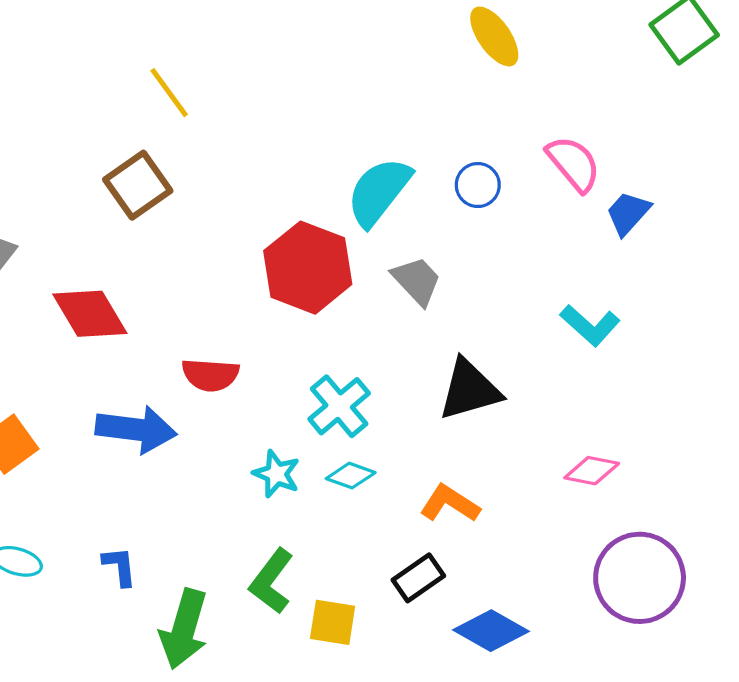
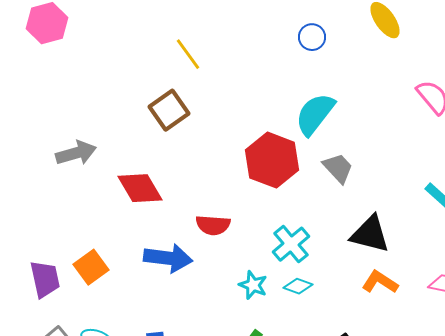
blue circle: (478, 185) -> (312, 37), moved
black triangle: (470, 390) -> (370, 234), turned 30
orange L-shape: (450, 504) -> (380, 282), moved

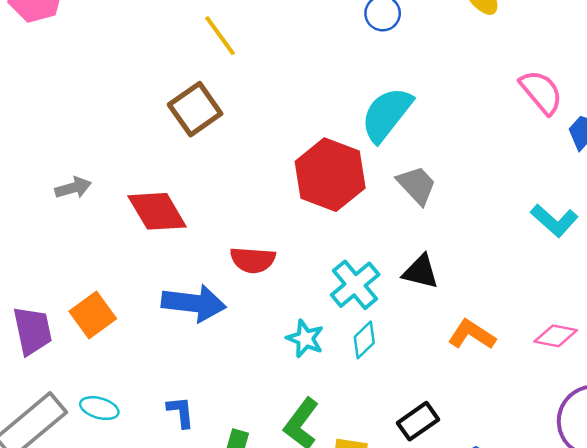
gray arrow: (76, 153) -> (73, 188), moved, size x0.7
black triangle: (370, 234) -> (421, 272), moved, size x0.7
cyan diamond: (298, 286) -> (364, 340), turned -64

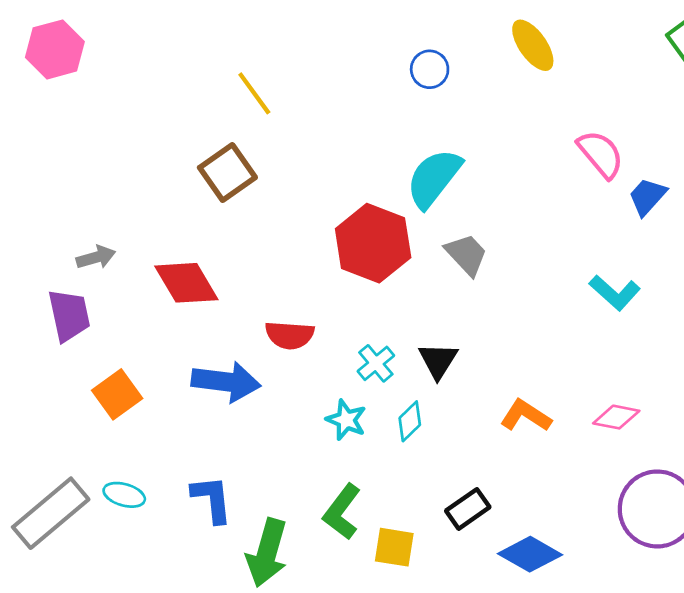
black triangle: (421, 272) -> (438, 361), moved, turned 48
cyan cross: (355, 285) -> (376, 363), moved, size x0.7
purple trapezoid: (32, 331) -> (69, 315), moved
blue L-shape: (181, 412) -> (212, 499), size x1.4

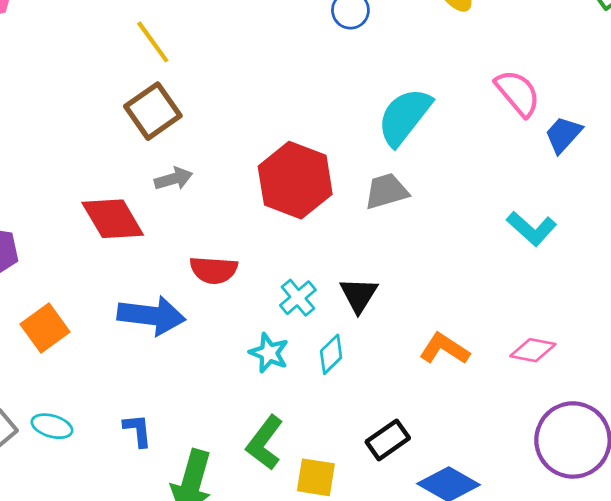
yellow line: (254, 93) -> (153, 42), moved
cyan semicircle: (434, 178) -> (404, 117), moved
gray trapezoid: (466, 254) -> (386, 191), turned -63
gray arrow: (96, 257) -> (174, 179), moved
blue L-shape: (212, 499) -> (138, 430), size x0.7

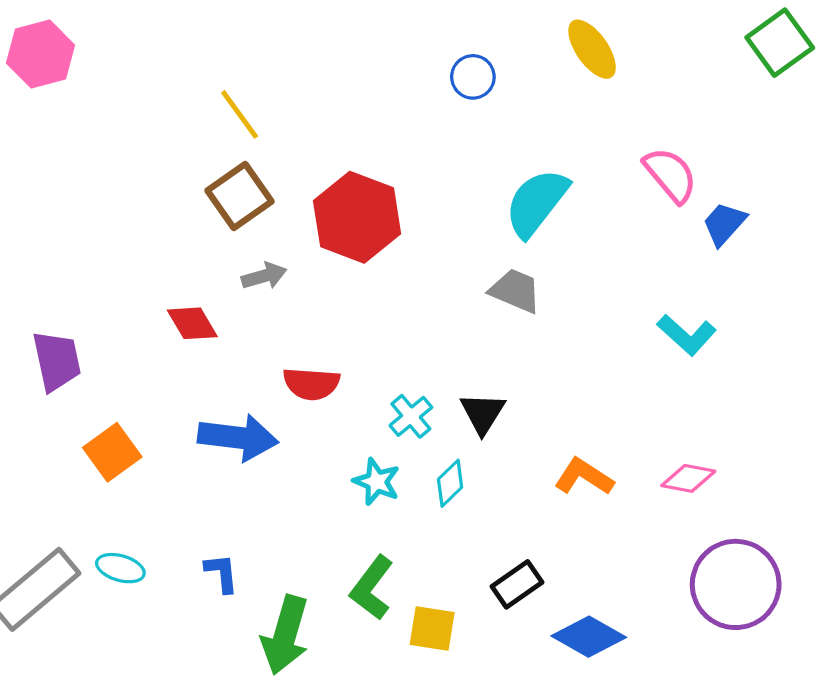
red hexagon: (295, 180) -> (357, 217), moved
gray trapezoid: (386, 191) -> (515, 291), turned 39
red diamond: (113, 219) -> (192, 323), size x0.7

